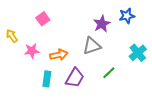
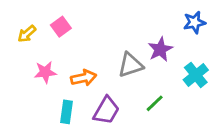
blue star: (127, 16) -> (194, 22), moved
purple star: (102, 24) -> (160, 49), moved
yellow arrow: (12, 36) -> (27, 34), moved, turned -96

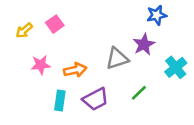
blue star: (194, 22) -> (157, 15), moved
purple trapezoid: (106, 110) -> (95, 99), turned 32

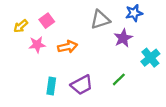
gray triangle: (117, 58) -> (100, 20), moved
pink star: (41, 65) -> (37, 45), moved
orange arrow: (75, 70) -> (68, 47), moved

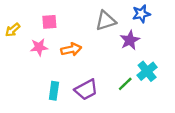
pink square: (47, 21) -> (49, 22), turned 32
yellow arrow: (21, 26) -> (13, 30), moved
cyan cross: (150, 58) -> (147, 71), moved

